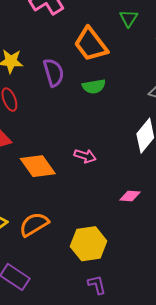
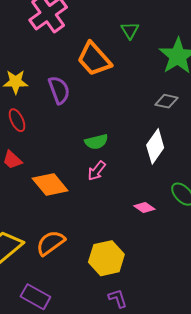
green semicircle: (94, 86) -> (96, 142), moved
pink arrow: (85, 156) -> (97, 171), turned 115
pink diamond: (130, 196) -> (144, 208), turned 35

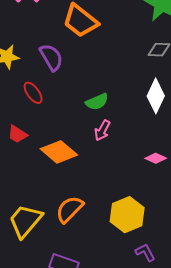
red ellipse: (17, 120) -> (33, 93), moved

